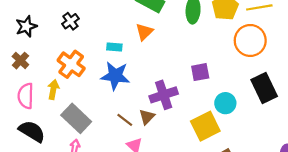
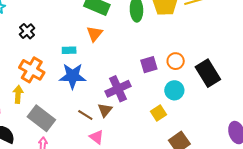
orange circle: (250, 40) -> (176, 61), moved, size x0.6
yellow square: (205, 126) -> (158, 113), size x0.6

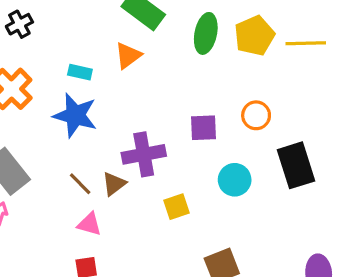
orange circle: (176, 61) -> (256, 115), moved
yellow square: (158, 113) -> (176, 207), moved
pink triangle: (96, 137) -> (89, 224), turned -35

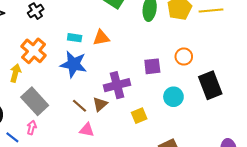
orange triangle: (128, 56) -> (101, 38), moved, turned 30

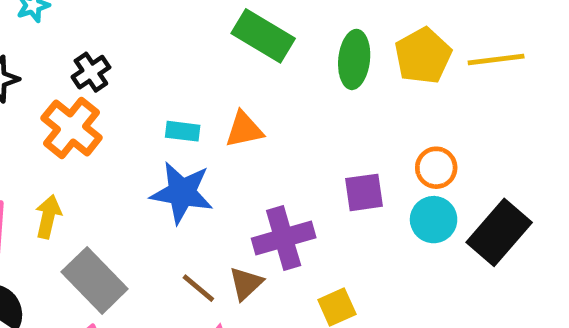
orange cross: (34, 51) -> (72, 128), moved
black rectangle: (210, 85) -> (499, 232), turned 64
cyan circle: (173, 97) -> (434, 220), moved

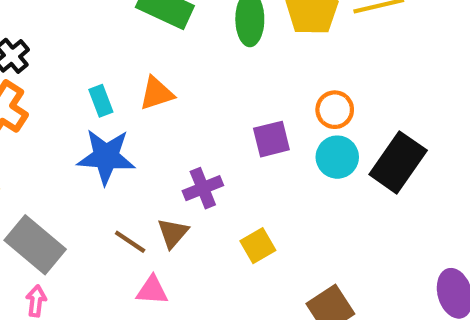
cyan rectangle: (183, 131) -> (101, 101), turned 68
purple cross: (284, 238) -> (203, 188), size x0.7

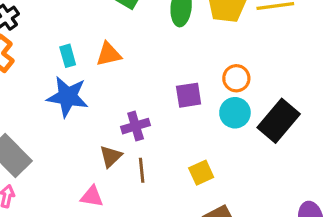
brown line: (130, 242) -> (142, 170), moved, turned 45
yellow square: (258, 246) -> (201, 173), moved

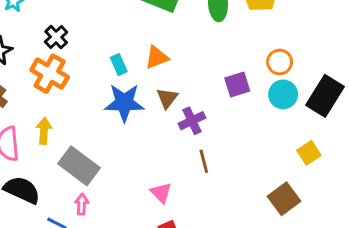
brown triangle: (111, 156) -> (167, 98), moved
yellow square: (201, 173) -> (309, 153), moved
pink triangle: (92, 196) -> (161, 193), turned 45

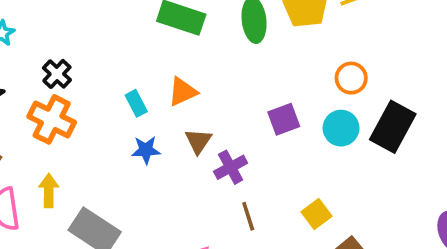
orange circle: (280, 62) -> (351, 78), moved
blue star: (124, 103) -> (146, 150), size x0.6
yellow square: (309, 153) -> (317, 214), moved

